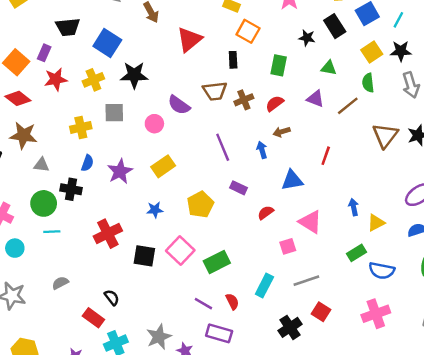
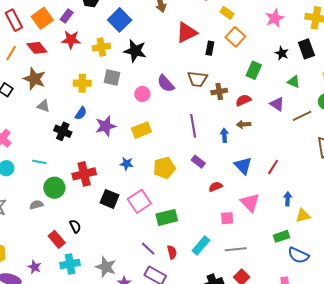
black rectangle: (233, 60) -> (210, 48), moved
red line: (326, 156) -> (273, 167), moved
blue triangle: (292, 180) -> (243, 166), turned 42
green circle: (44, 203) -> (54, 188), moved
gray star: (159, 337) -> (106, 267), turned 30

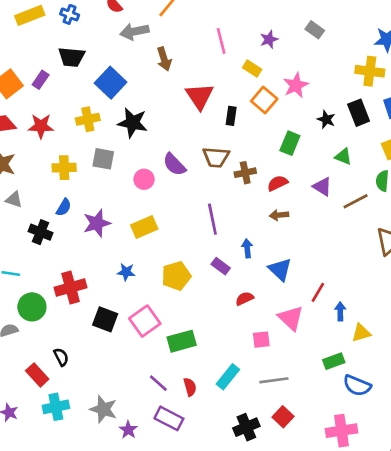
pink star: (275, 18) -> (296, 85), moved
red triangle: (187, 32) -> (200, 96), turned -35
red star: (71, 40) -> (41, 126), moved
blue arrow: (224, 135) -> (247, 248), moved
red line: (273, 167) -> (318, 292), moved

